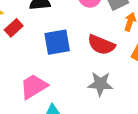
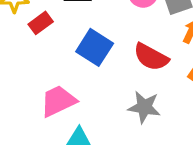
blue square: (57, 42) -> (95, 47), turned 36

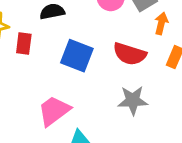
red rectangle: (41, 23) -> (24, 43), turned -35

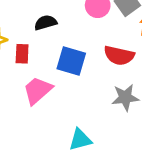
pink trapezoid: (54, 111) -> (38, 90), moved

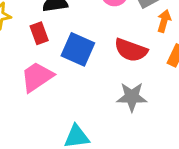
red rectangle: (22, 54) -> (39, 33), moved, turned -30

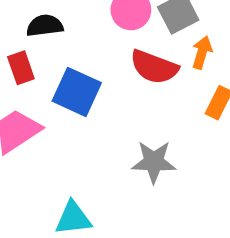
red semicircle: (131, 50) -> (154, 67), moved

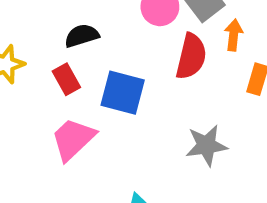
red semicircle: (154, 67) -> (191, 56), turned -87

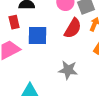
blue square: (123, 93) -> (37, 35), turned -30

